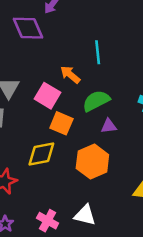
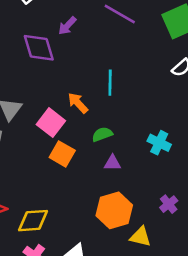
green semicircle: (96, 101) -> (102, 134), size x0.7
yellow diamond: (41, 154) -> (33, 221), moved
orange hexagon: (92, 162) -> (114, 210), moved

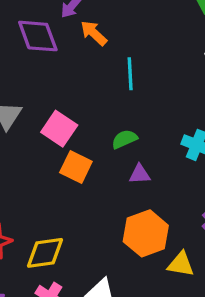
orange arrow: (78, 103) -> (94, 33), moved

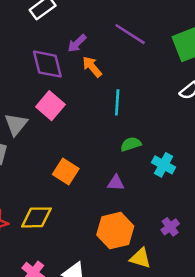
pink square: (59, 129) -> (50, 106), moved
green semicircle: (124, 139) -> (131, 144), moved
yellow diamond: (45, 253) -> (36, 217), moved

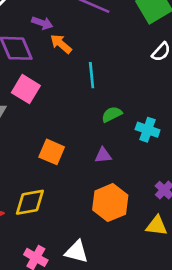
purple arrow: (77, 43) -> (42, 23), turned -108
yellow triangle: (140, 258) -> (157, 226), moved

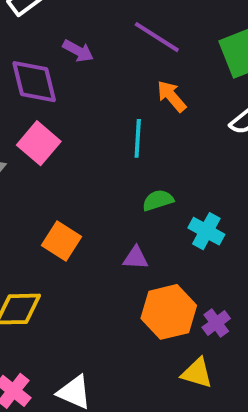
orange arrow: (61, 44) -> (172, 96), moved
orange hexagon: (110, 203) -> (169, 312), moved

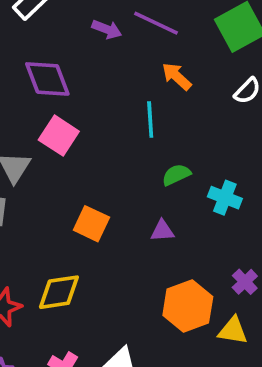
purple arrow: (78, 51) -> (107, 29), moved
orange hexagon: (169, 312) -> (188, 306), moved

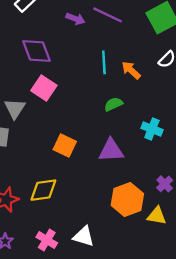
orange arrow: (177, 76) -> (131, 70), moved
cyan line: (150, 119) -> (104, 62), moved
green semicircle: (176, 175) -> (113, 104), moved
purple triangle: (162, 231) -> (111, 150), size x1.6

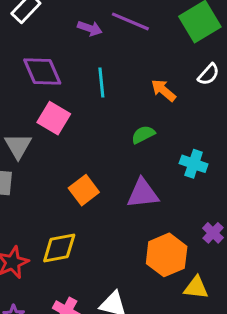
cyan line: (104, 62) -> (101, 82), moved
orange square: (65, 146) -> (84, 190), turned 30
yellow triangle: (157, 216) -> (196, 288), moved

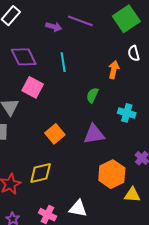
white semicircle: (208, 74) -> (134, 53), turned 126
orange arrow: (163, 90) -> (114, 70), moved, turned 66
green semicircle: (143, 135) -> (92, 95), turned -35

